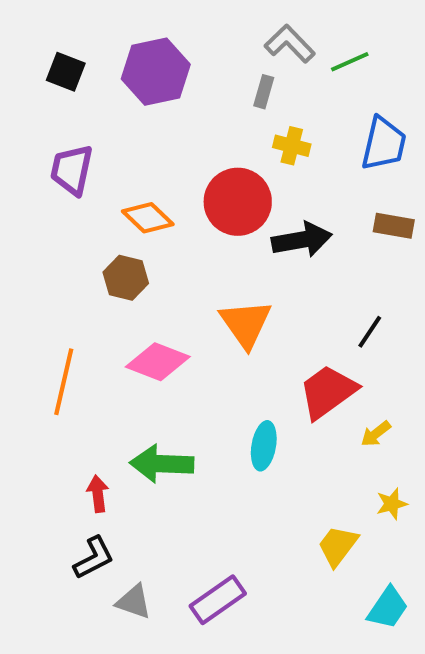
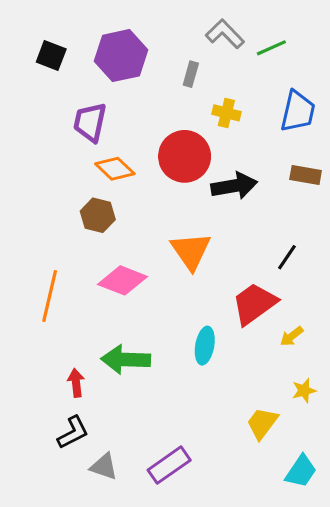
gray rectangle: (264, 92) -> (191, 74), moved
purple trapezoid: (72, 170) -> (90, 122), moved

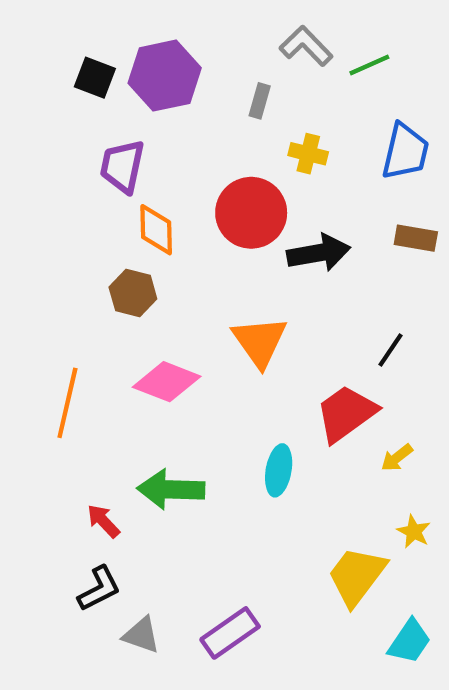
black square: (51, 56) -> (95, 78), moved
orange diamond: (115, 169) -> (156, 230), turned 45
red arrow: (76, 383) -> (103, 521), turned -36
yellow star: (304, 391) -> (414, 532), turned -30
yellow trapezoid: (262, 423) -> (357, 576), size x1.4

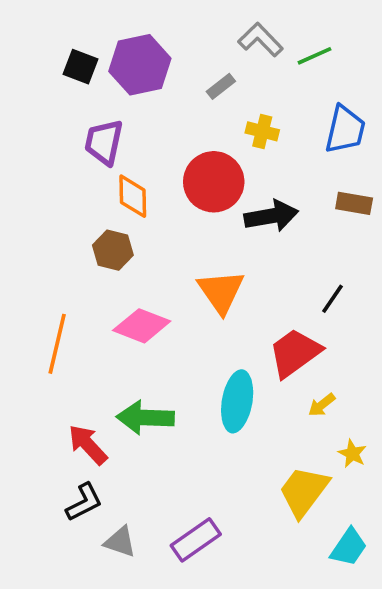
gray rectangle: (260, 101) -> (221, 86), turned 36
yellow arrow: (397, 458) -> (322, 405), moved
cyan ellipse: (279, 470) -> (237, 401), size x1.4
red arrow: (103, 521) -> (88, 445), size x1.4

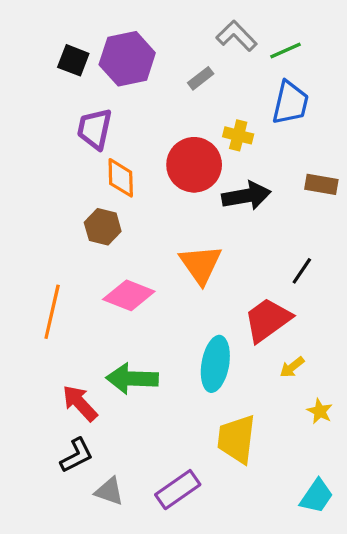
blue trapezoid: (345, 130) -> (290, 103), moved
yellow cross: (262, 131) -> (238, 135), moved
yellow trapezoid: (304, 491) -> (237, 439), moved, turned -30

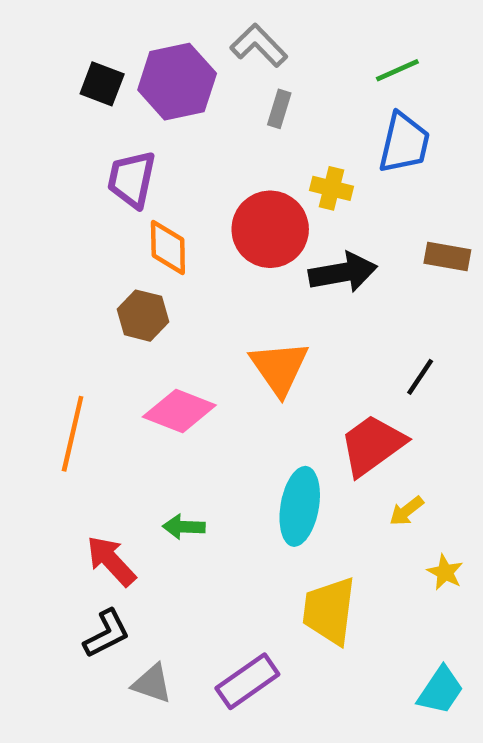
gray L-shape: (237, 36) -> (259, 45), moved
gray rectangle: (201, 78) -> (279, 109), turned -35
green arrow: (132, 379) -> (184, 527), size x0.6

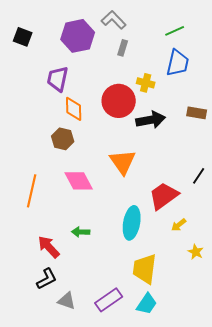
black square: (102, 84) -> (23, 37), moved
black line: (420, 377) -> (199, 176), moved
pink diamond: (179, 411) -> (79, 181), turned 40
cyan trapezoid: (441, 690) -> (147, 304), moved

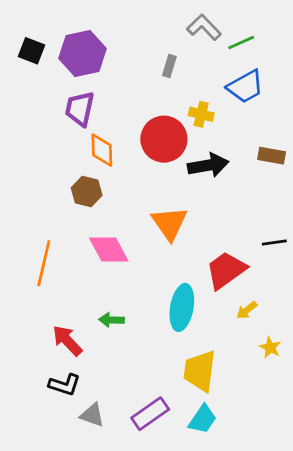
gray L-shape: (114, 20) -> (204, 27), moved
purple hexagon: (78, 36) -> (82, 54), moved
blue trapezoid: (178, 63) -> (245, 87), turned 48
black line: (199, 176) -> (274, 243), turned 48
black L-shape: (47, 279) -> (65, 385), turned 45

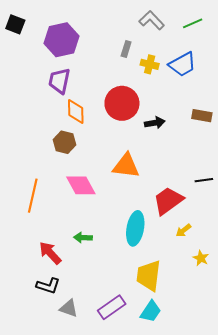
green line: (241, 42) -> (193, 23), moved
black square: (31, 51) -> (15, 24), moved
yellow cross: (201, 114) -> (150, 64), moved
black arrow: (208, 165) -> (155, 123), size x0.7
orange triangle: (169, 223) -> (126, 166), turned -48

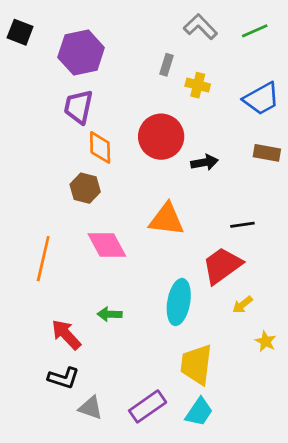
blue trapezoid: (182, 64) -> (261, 99), moved
black line: (204, 180) -> (242, 225), moved

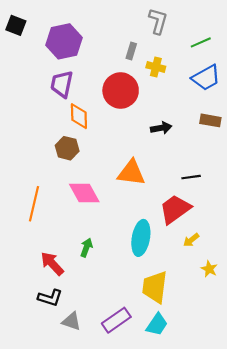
gray L-shape: (200, 27) -> (158, 21), turned 60
green line: (255, 31) -> (201, 42), moved
red circle: (161, 137) -> (121, 91), moved
green arrow: (110, 314) -> (86, 248), turned 108

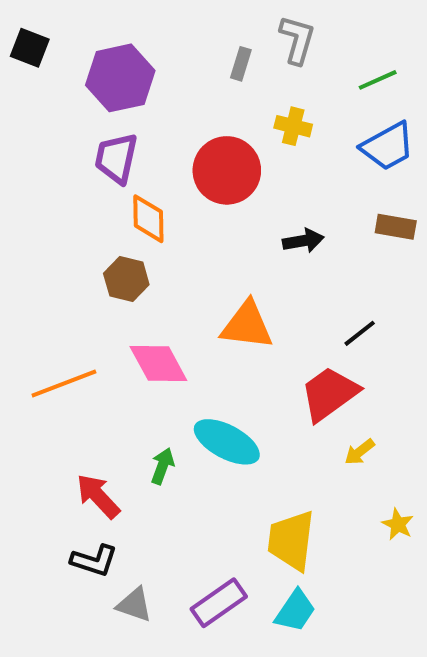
gray rectangle: (131, 51) -> (241, 64), moved
black line: (191, 177) -> (360, 333), turned -30
orange line: (34, 204) -> (64, 384), turned 56
cyan ellipse: (141, 238) -> (227, 442), moved, turned -72
yellow star: (209, 269) -> (398, 524), moved

